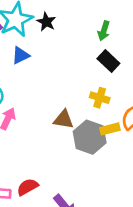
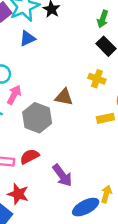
yellow rectangle: (110, 129) -> (105, 118), moved
gray hexagon: (90, 137) -> (37, 118), moved

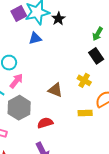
gray hexagon: (37, 118) -> (19, 108), moved
red semicircle: (30, 156) -> (45, 123), moved

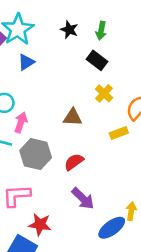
black star: (58, 19) -> (69, 30), moved
black rectangle: (96, 56) -> (97, 60), moved
yellow cross: (84, 80) -> (104, 93), turned 32

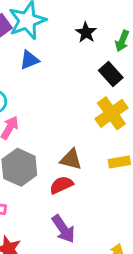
yellow cross: (104, 93) -> (111, 113), size x1.5
brown triangle: (73, 117) -> (71, 159), moved

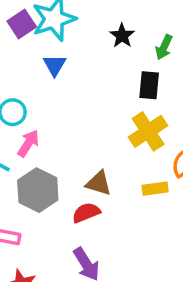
blue triangle: (29, 60) -> (55, 65), turned -40
black rectangle: (111, 74) -> (149, 85), turned 45

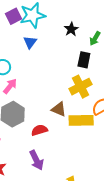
brown triangle: (99, 183) -> (59, 109), moved
yellow rectangle: (155, 189) -> (81, 120), size x1.6

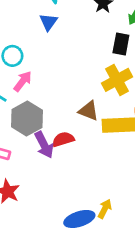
purple arrow: (36, 160) -> (44, 145), moved

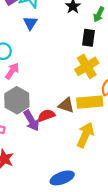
brown triangle: (88, 111) -> (66, 105), moved
yellow arrow: (105, 209) -> (85, 135), moved, size x1.6

